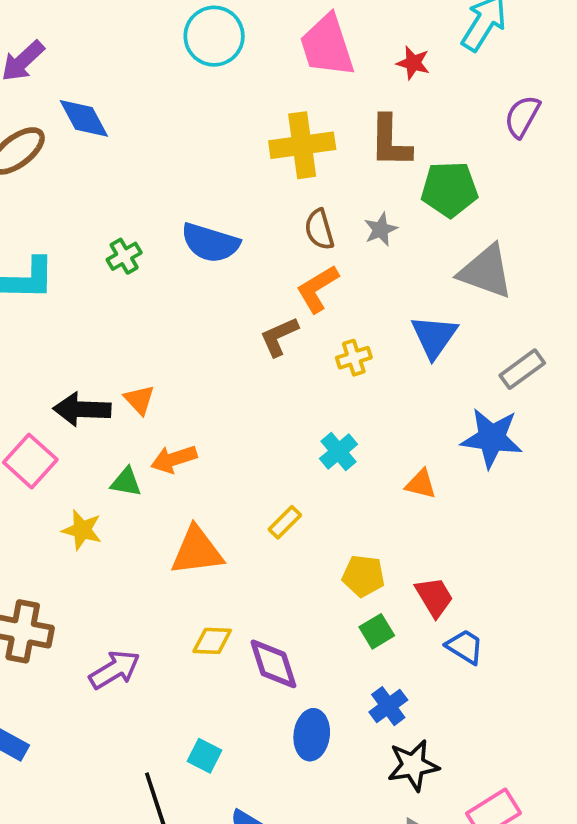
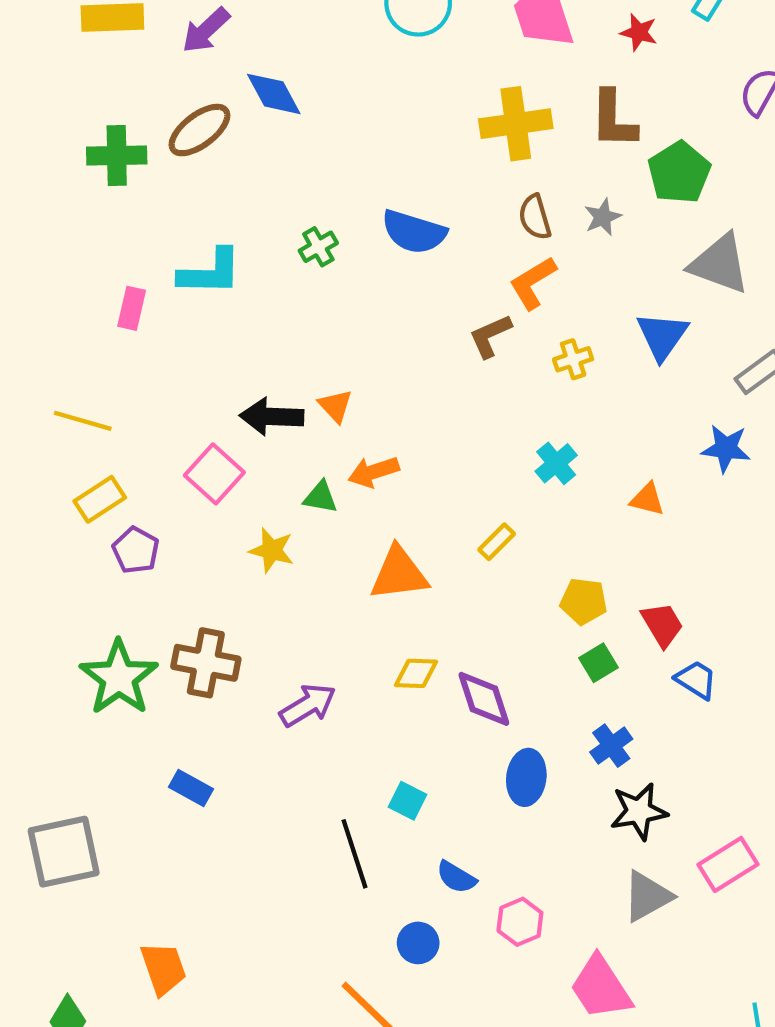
green pentagon: (450, 189) -> (679, 172), turned -30
blue star: (492, 438) -> (726, 448), size x0.7

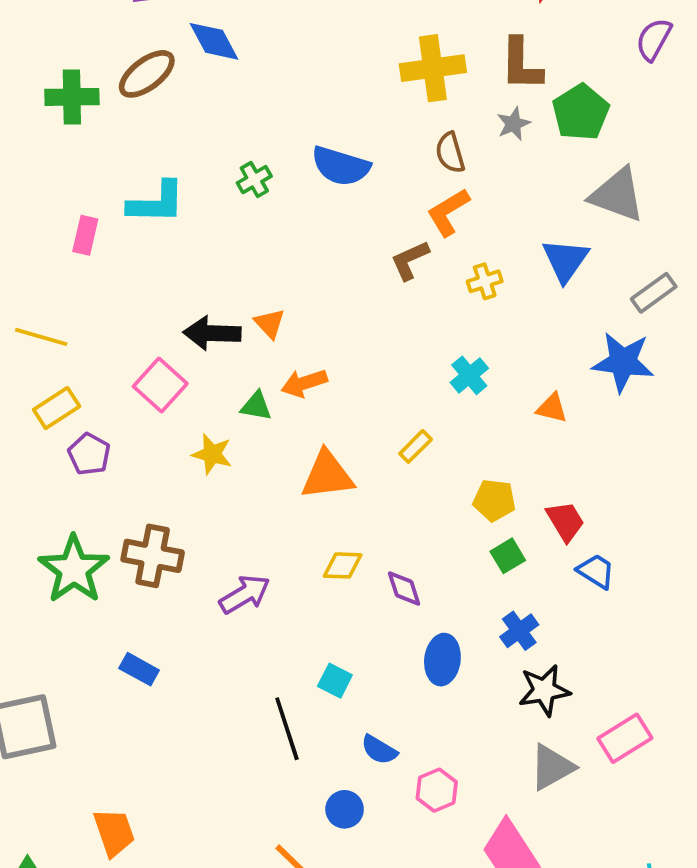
gray star: (603, 217) -> (514, 124), moved
blue star: (726, 448) -> (623, 362), size x1.4
purple diamond: (484, 699) -> (404, 589), size x0.7

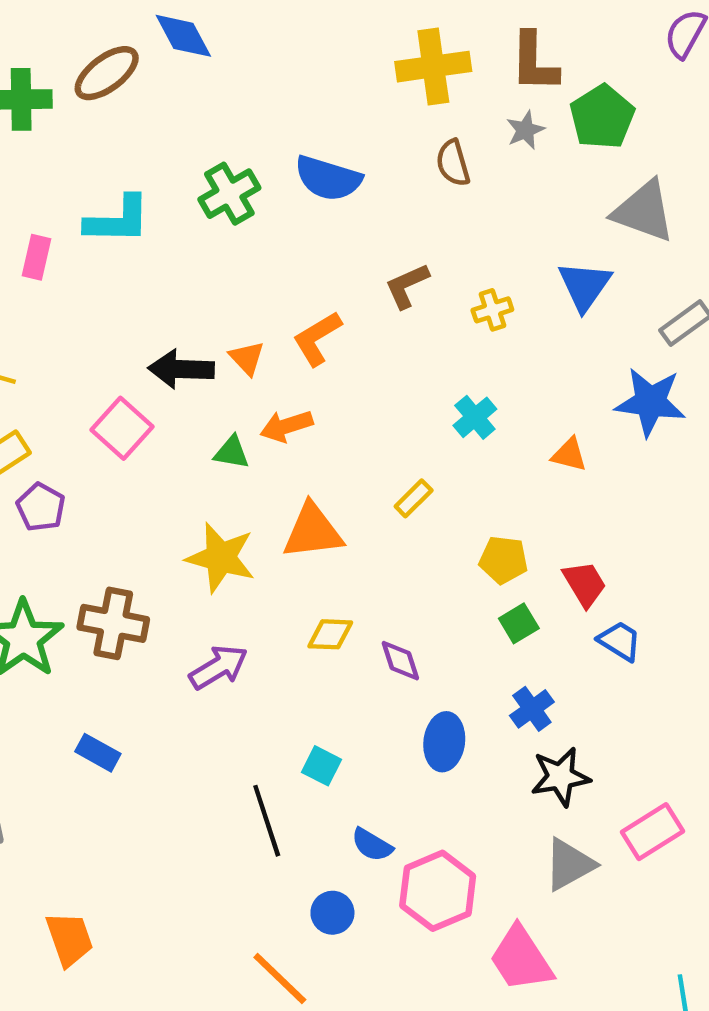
green cross: (254, 180) -> (229, 194), size x1.5
orange L-shape: (448, 212) -> (317, 338), moved
yellow star: (212, 454) -> (221, 558), moved, size x1.5
pink hexagon: (437, 790) -> (438, 891), size x1.6

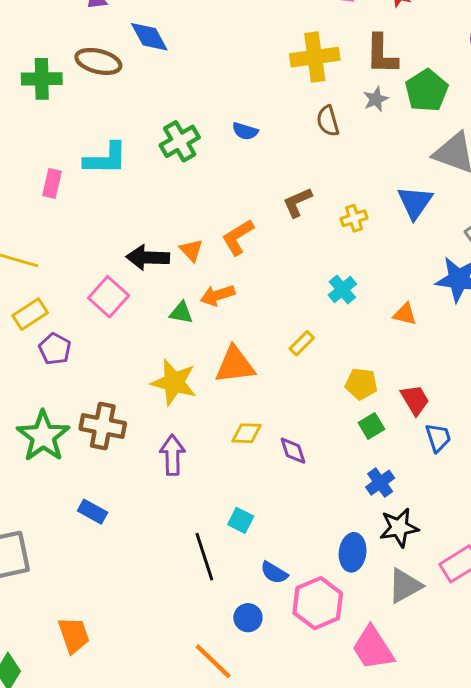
brown ellipse: (107, 73) -> (98, 61), turned 51
blue semicircle: (328, 178) -> (245, 131), size x0.6
blue trapezoid: (620, 641) -> (438, 438), turned 40
purple arrow: (218, 667) -> (172, 455), turned -60
blue ellipse: (444, 742) -> (353, 552), moved

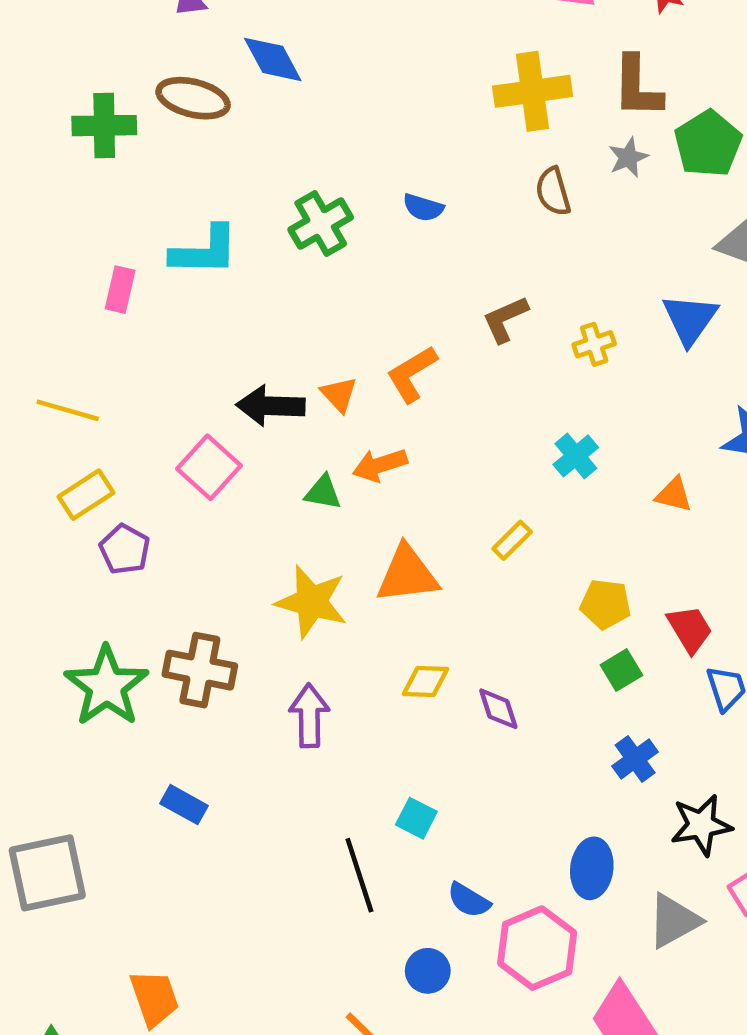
black star: (399, 528) -> (701, 825), moved

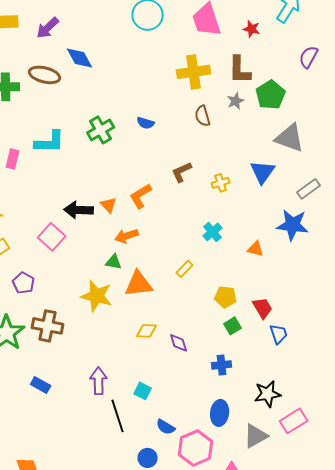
green triangle: (323, 492) -> (114, 262), moved
purple pentagon: (125, 549) -> (24, 283), moved
purple arrow: (309, 716) -> (99, 381), moved
blue cross: (635, 759) -> (222, 365), moved, turned 30

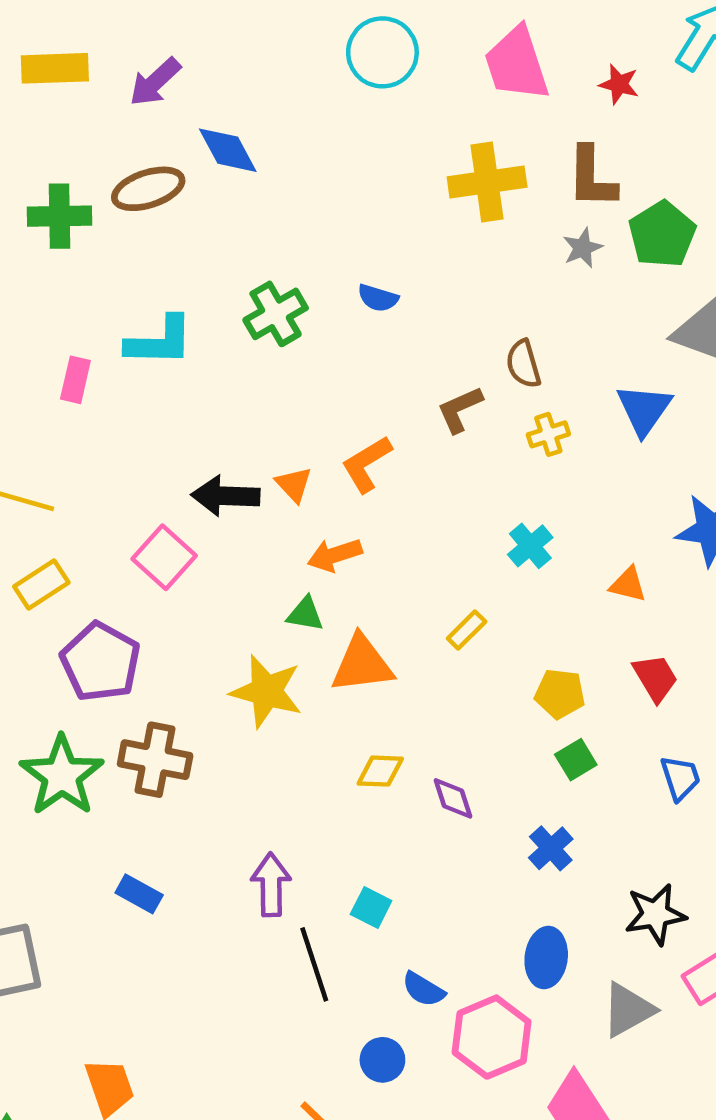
brown ellipse: (45, 75) -> (148, 189), turned -32
brown semicircle: (203, 116) -> (523, 364), moved
purple pentagon: (24, 283) -> (100, 662), size x1.6
red trapezoid: (263, 308) -> (655, 678), moved
blue cross: (222, 365) -> (551, 848), turned -36

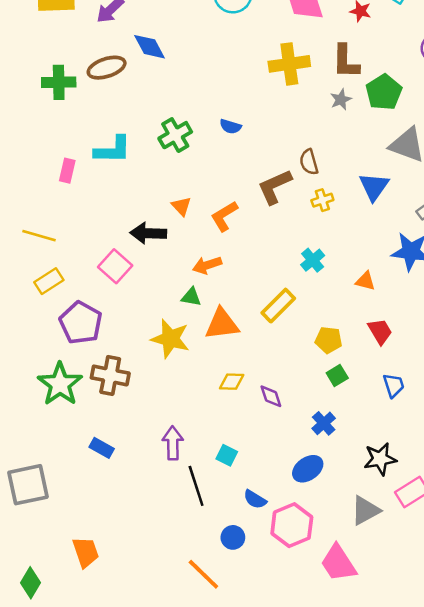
brown L-shape: (460, 409) -> (275, 187), size x1.4
orange triangle: (294, 484) -> (181, 206), moved
yellow rectangle: (467, 630) -> (278, 306), size x1.6
blue ellipse: (546, 958) -> (308, 469), moved, turned 48

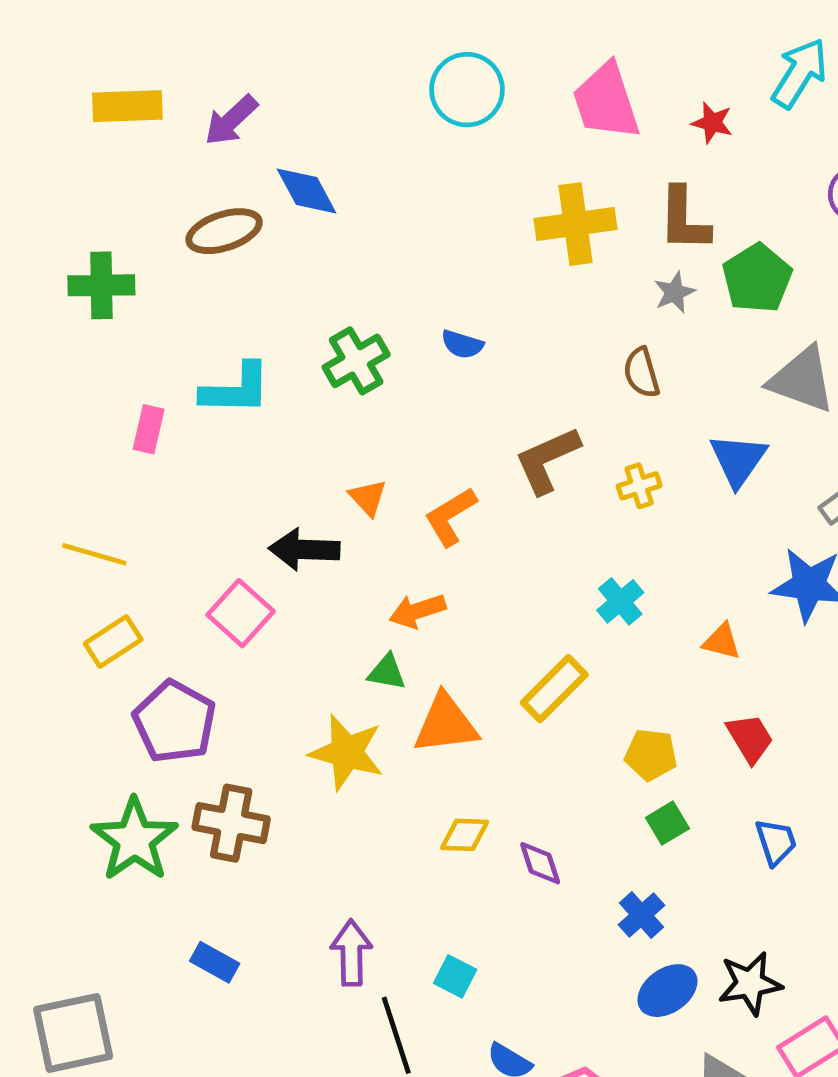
green cross: (59, 82) -> (101, 285), moved
brown semicircle: (309, 162) -> (641, 373), moved
blue ellipse: (308, 469) -> (667, 991), moved

